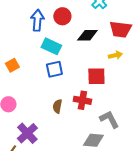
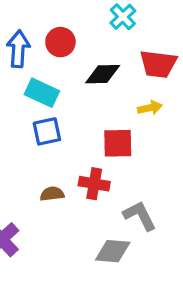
brown semicircle: (57, 106) -> (52, 194), turned 72

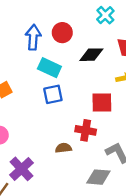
brown semicircle: (52, 194) -> (63, 148), moved

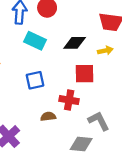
black diamond: (91, 55) -> (75, 43), moved
blue square: (53, 94) -> (35, 80), moved

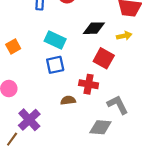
cyan rectangle: (35, 41) -> (55, 40), moved
red square: (84, 74) -> (104, 58), turned 30

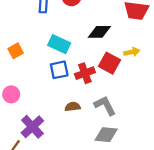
yellow arrow: (124, 36) -> (132, 52), moved
red cross: (89, 84) -> (85, 73), moved, turned -30
gray L-shape: (118, 105) -> (105, 106), moved

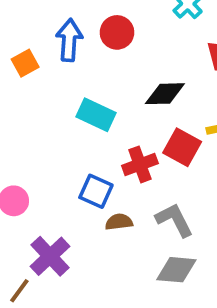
orange square: (16, 51) -> (25, 63), moved
blue square: (59, 70) -> (96, 191), moved, turned 36

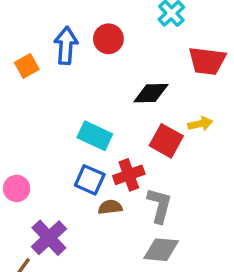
cyan rectangle: (96, 115) -> (95, 136), moved
red cross: (140, 164) -> (129, 175), moved
gray L-shape: (174, 220) -> (159, 205), turned 42

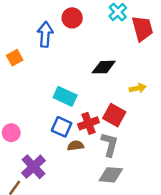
red circle: (108, 39) -> (72, 18), moved
red trapezoid: (207, 61) -> (142, 28), moved, turned -112
orange square: (27, 66) -> (15, 58), moved
red square: (166, 141) -> (114, 115), moved

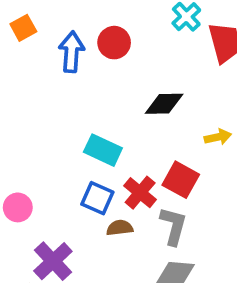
red circle: (72, 18) -> (114, 43), moved
orange square: (15, 58) -> (23, 28), moved
red cross: (88, 123) -> (140, 193), turned -30

